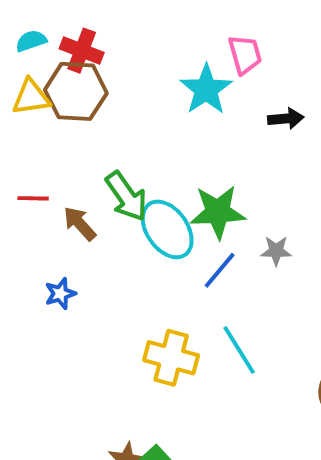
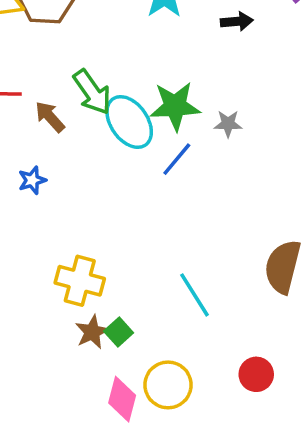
gray star: (276, 251) -> (228, 124), moved
cyan line: (239, 350) -> (194, 295), moved
yellow cross: (171, 358) -> (80, 281), moved

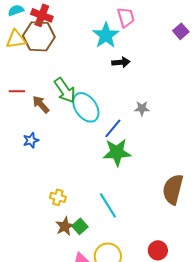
black arrow: (237, 21) -> (121, 62), moved
green star: (175, 106) -> (117, 152), moved
yellow cross: (80, 281) -> (58, 197), size x0.6
cyan line: (194, 295) -> (108, 205), moved

